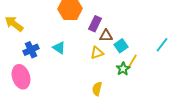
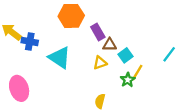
purple rectangle: (95, 24) -> (98, 32), turned -56
cyan triangle: (59, 48) -> (60, 58), size x1.6
blue cross: (31, 50) -> (30, 42), moved, turned 35

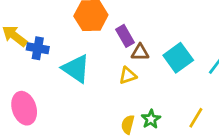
cyan square: (126, 55) -> (178, 58), moved, size x1.5
yellow line: (137, 72) -> (196, 118), moved
green star: (128, 80) -> (151, 119), moved

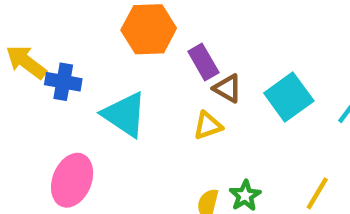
brown triangle: (140, 52) -> (228, 88), turned 30
pink ellipse: (24, 108) -> (72, 180), moved, turned 40

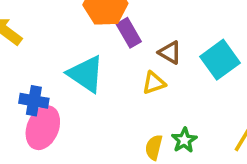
purple rectangle: (203, 62) -> (129, 33), moved
blue cross: (63, 82) -> (34, 101), moved

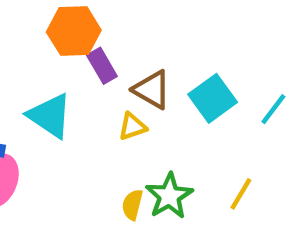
brown triangle: (170, 52) -> (152, 90), size x1.4
green star: (184, 140) -> (169, 196), size x1.5

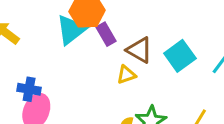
cyan triangle: (50, 116) -> (71, 30), moved, turned 48

